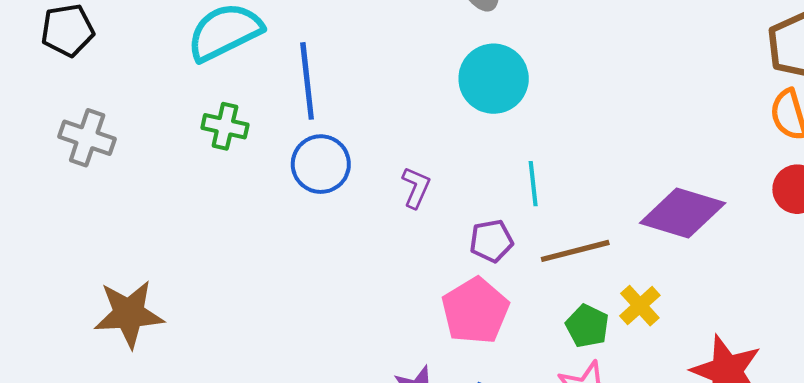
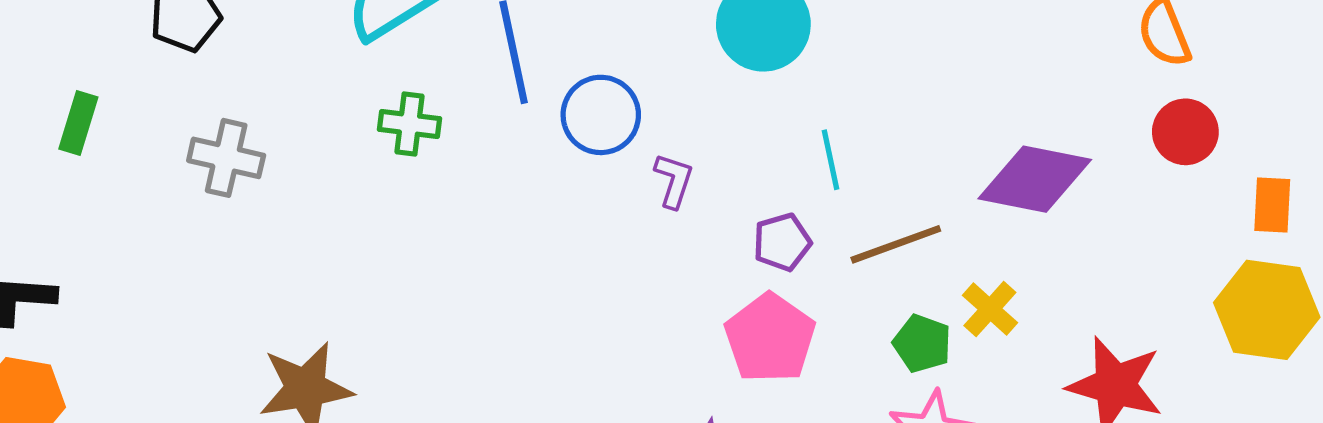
blue circle: (321, 164) -> (601, 115), moved

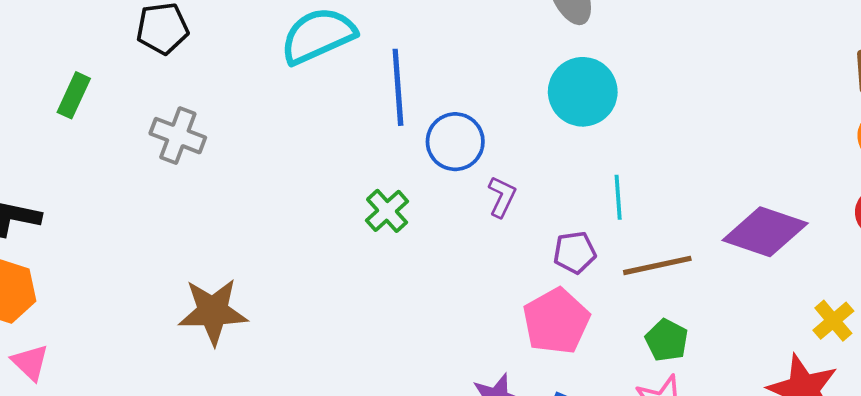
green cross: (409, 124) -> (387, 211), moved, turned 33
yellow cross: (990, 309) -> (833, 321), moved

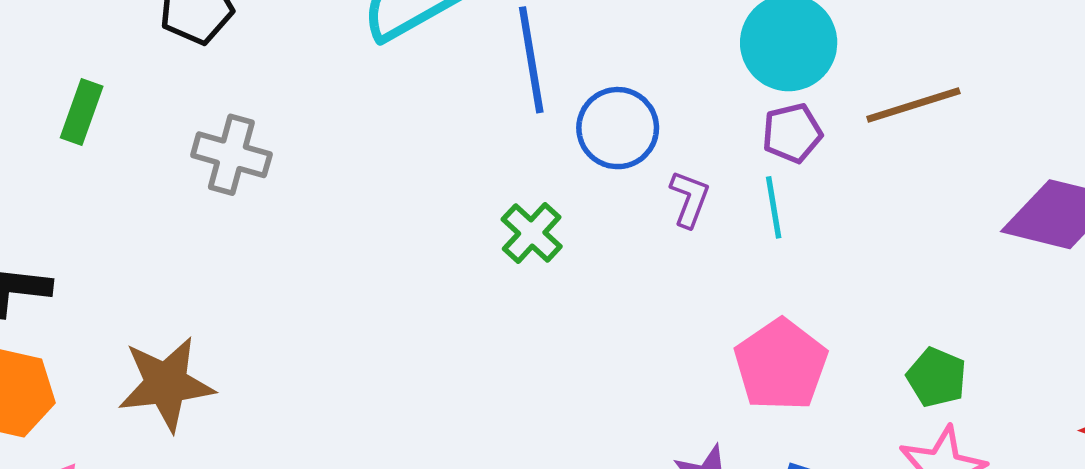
cyan line: (618, 197) -> (774, 207), moved
purple pentagon: (575, 252) -> (792, 133), moved
brown line: (657, 265) -> (913, 105), moved
brown star: (213, 311) -> (166, 384), moved

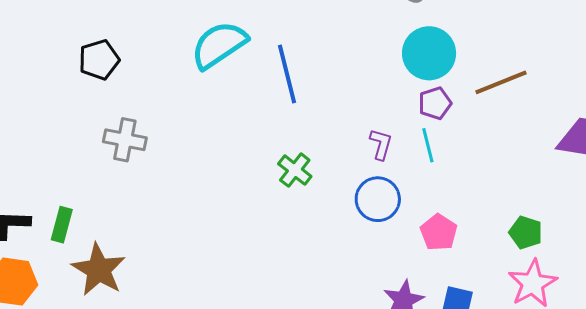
green rectangle: (82, 112) -> (62, 225), moved
blue circle: (618, 128) -> (378, 199), moved
pink pentagon: (781, 365) -> (439, 232), size x0.7
brown star: (166, 384) -> (99, 270), turned -30

